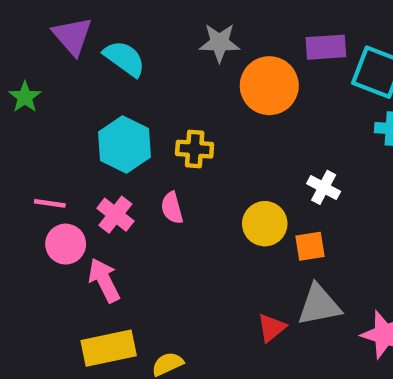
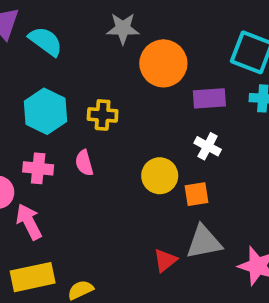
purple rectangle: (326, 47) -> (209, 98), moved
pink cross: (115, 215) -> (38, 168), turned -32

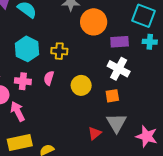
white cross: (208, 146) -> (119, 69), size x1.5
pink semicircle: (84, 163) -> (49, 78), turned 32
yellow circle: (160, 176) -> (81, 85), moved
gray triangle: (204, 242) -> (116, 123), turned -50

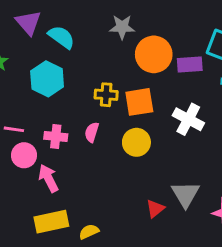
purple rectangle: (120, 42) -> (190, 64), moved
cyan hexagon: (27, 49) -> (47, 79), moved
orange square: (112, 96) -> (139, 102), moved, size x1.5

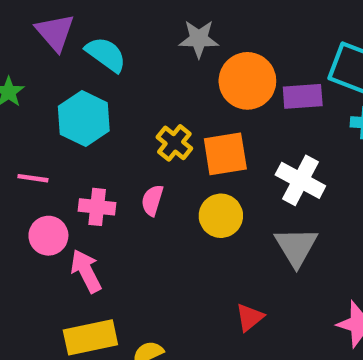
yellow cross: (106, 95) -> (174, 143), turned 35
pink line: (14, 129) -> (33, 178), moved
gray triangle: (185, 194) -> (296, 247), moved

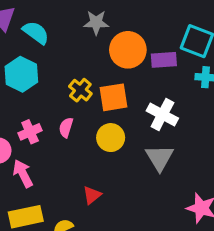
pink cross: (97, 207) -> (30, 132), turned -30
red triangle: (250, 317) -> (92, 195), moved

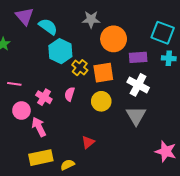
purple rectangle: (164, 60) -> (138, 57), moved
cyan hexagon: (21, 74) -> (60, 51), moved
pink cross: (30, 132) -> (44, 97), turned -35

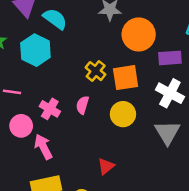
cyan hexagon: (60, 51) -> (35, 50), moved

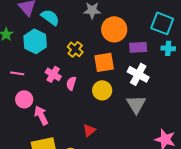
yellow cross: (96, 71) -> (75, 49), moved
pink cross: (50, 109) -> (53, 74), moved

